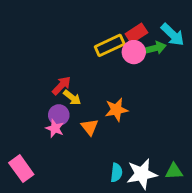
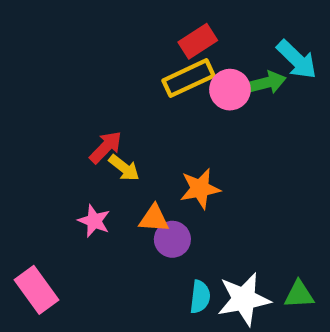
red rectangle: (136, 33) -> (198, 41), moved
purple circle: (59, 115) -> (172, 239), moved
orange triangle: (90, 127) -> (154, 219), turned -48

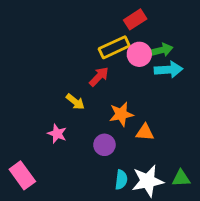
red rectangle: (198, 41) -> (135, 19), moved
cyan arrow: (297, 60) -> (169, 70), moved, turned -48
red arrow: (106, 147) -> (99, 77), moved
orange triangle: (154, 219) -> (145, 132), moved

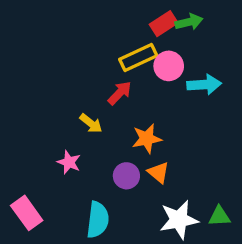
green arrow: (162, 50) -> (189, 22), moved
orange triangle: (145, 132) -> (159, 172), moved, turned 36
cyan semicircle: (121, 180) -> (98, 220), moved, size x1.5

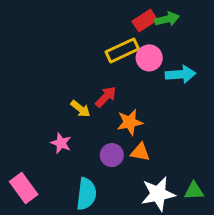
red arrow: (120, 93) -> (106, 97), moved
orange triangle: (159, 172) -> (140, 152), turned -30

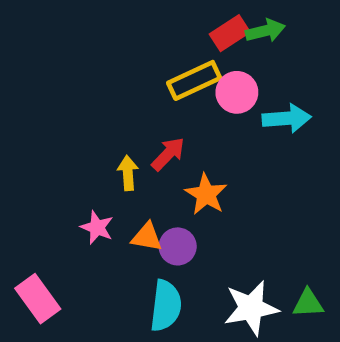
yellow arrow: (80, 109) -> (128, 173), turned -132
orange star: (130, 122) -> (206, 194), turned -30
orange triangle: (140, 152) -> (147, 237), moved
cyan semicircle: (86, 194) -> (166, 306), moved

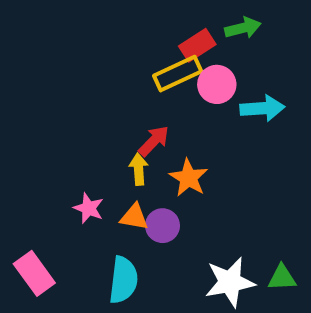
red rectangle: (230, 33) -> (197, 45), moved
yellow arrow: (128, 173) -> (139, 169), moved
cyan semicircle: (166, 306) -> (123, 280), moved

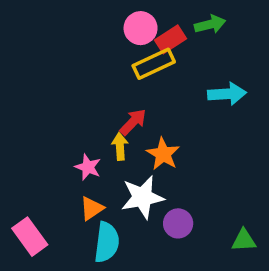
pink circle: (217, 84) -> (141, 28), moved
pink star: (89, 208) -> (88, 167), moved
orange triangle: (134, 217) -> (92, 208), moved, turned -44
purple circle: (162, 226) -> (178, 223), moved
white star: (230, 282) -> (142, 197), moved

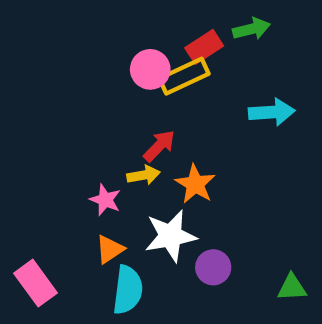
pink circle: (141, 28) -> (150, 69), moved
yellow arrow: (120, 146) -> (143, 175), turned 84

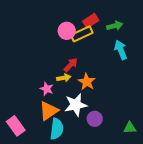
green arrow: (251, 29) -> (115, 26), moved
cyan arrow: (272, 112) -> (121, 50), turned -108
orange triangle: (110, 249) -> (49, 111), size x1.5

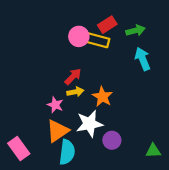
yellow rectangle: (82, 34) -> (97, 40), turned 40
red arrow: (71, 65) -> (73, 77), moved

